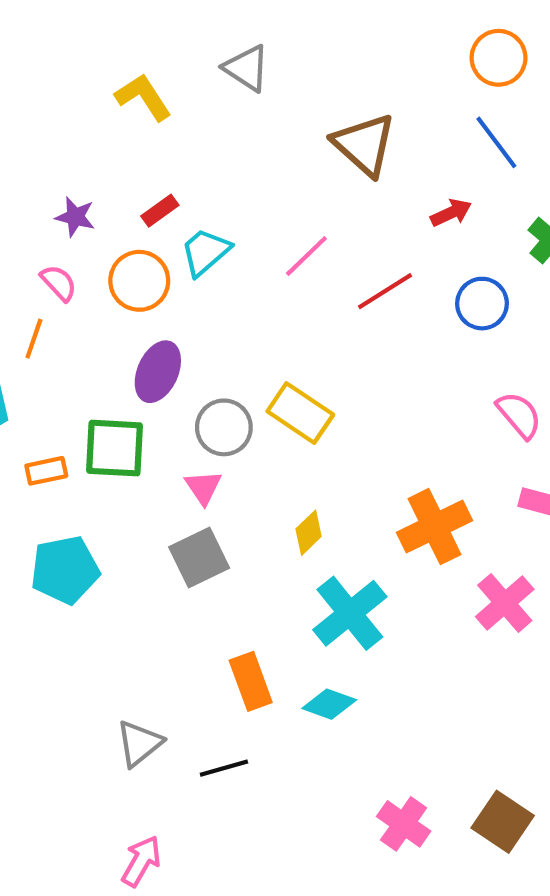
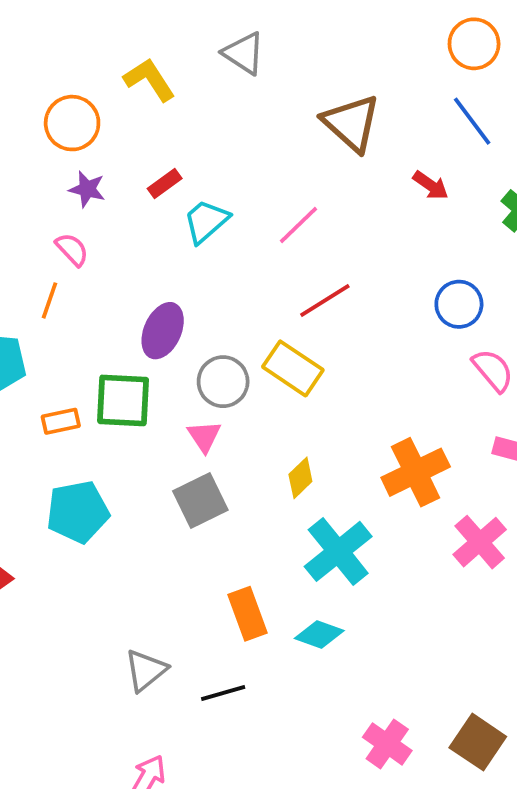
red arrow: (451, 213) -> (431, 185), turned 60
orange circle: (139, 281) -> (72, 123), moved
red line: (385, 291) -> (325, 300), moved
blue circle: (482, 304) -> (459, 304), moved

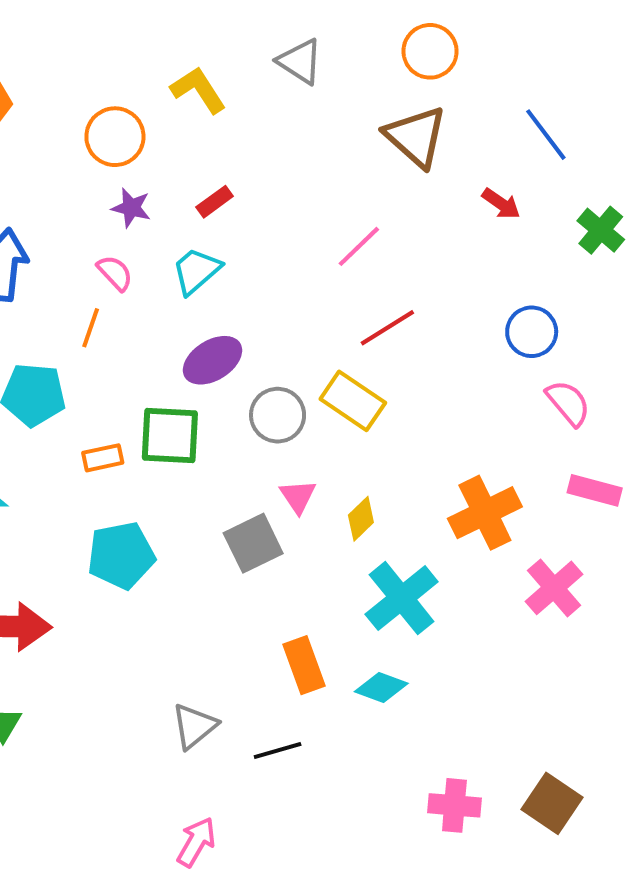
orange circle: (474, 44) -> (430, 51), moved
cyan trapezoid: (206, 221) -> (196, 271), moved
purple ellipse: (163, 331) -> (213, 360), turned 34
pink triangle: (204, 436) -> (298, 496), moved
pink cross: (387, 744) -> (454, 805), turned -30

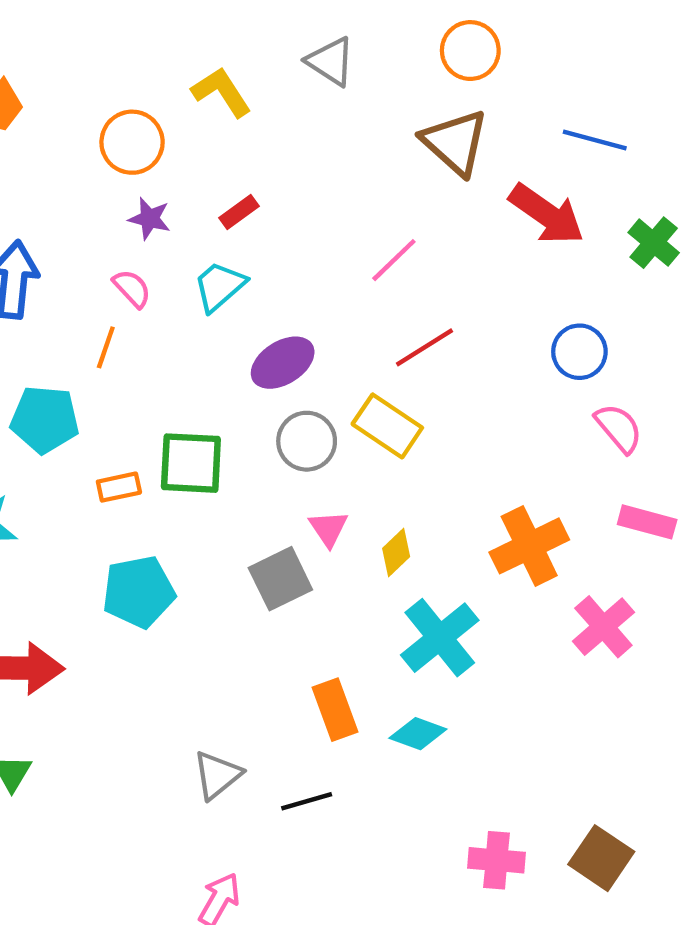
blue line: (546, 135) -> (595, 140), turned -38
red arrow: (501, 204) -> (547, 214), size x1.8
purple ellipse: (213, 360) -> (283, 363), moved

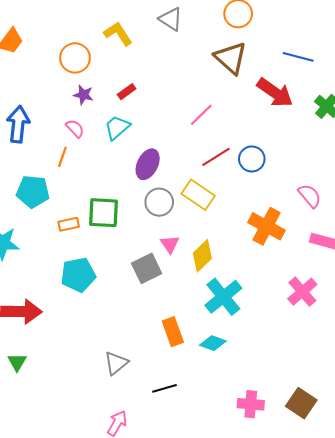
blue circle: (579, 352) -> (252, 159), moved
purple ellipse: (283, 363) -> (148, 164), turned -32
orange cross: (529, 546) -> (267, 226), moved, turned -36
yellow diamond: (396, 553) -> (202, 256), size x1.4
black line: (307, 801) -> (164, 388), moved

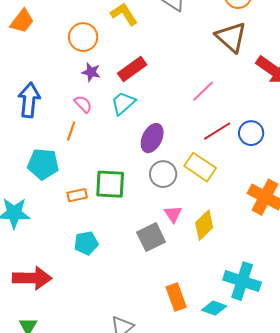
red rectangle: (127, 92) -> (132, 69), size x1.6
cyan pentagon: (78, 275) -> (86, 243), size x0.7
cyan cross: (223, 297) -> (242, 281), moved, turned -33

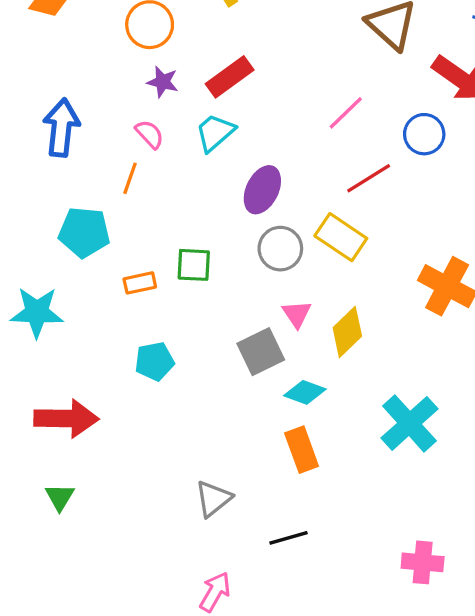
blue circle: (251, 133) -> (424, 134), moved
green square: (110, 184) -> (194, 265), size x0.7
cyan cross: (242, 281) -> (409, 423), turned 30
cyan diamond: (214, 308) -> (305, 392), moved

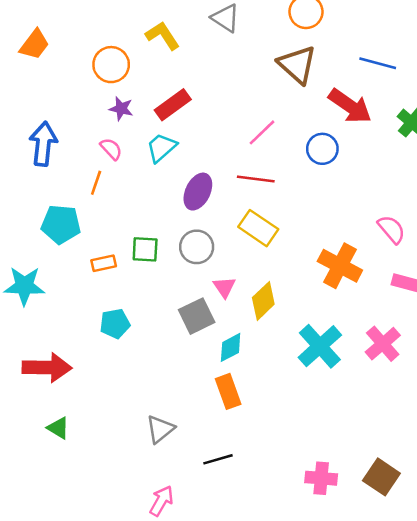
red line: (369, 178) -> (256, 179), moved, turned 39
gray circle: (280, 249) -> (197, 247), moved
cyan diamond: (305, 392) -> (231, 347), turned -48
cyan cross: (409, 423) -> (320, 346), moved
green triangle: (60, 497) -> (58, 428), moved, turned -30

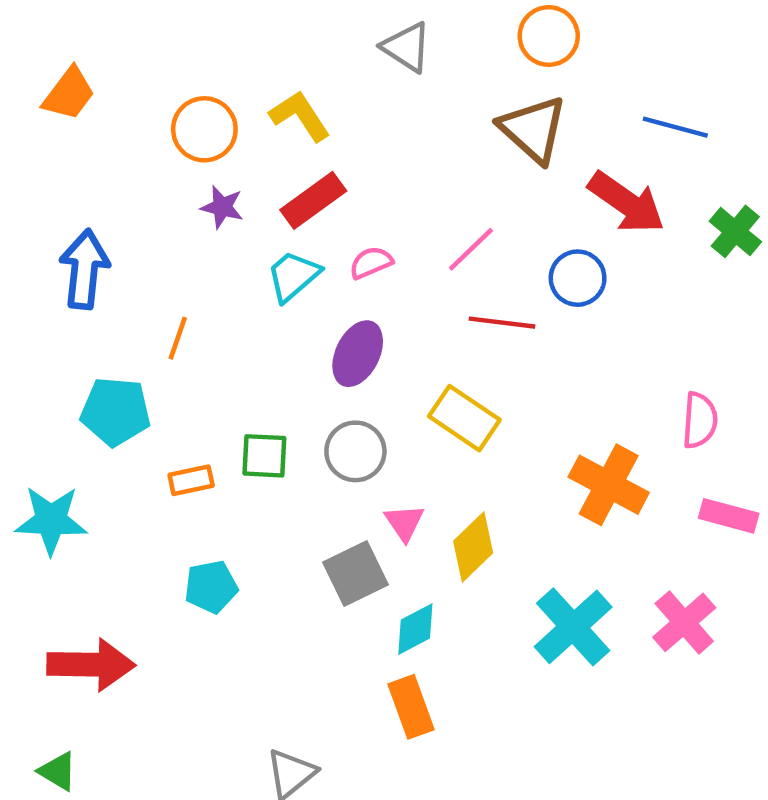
yellow L-shape: (163, 36) -> (300, 116), moved
pink semicircle: (111, 149) -> (371, 263), moved, turned -70
red line: (256, 179) -> (502, 323), moved
pink semicircle: (392, 229) -> (700, 420), turned 44
green triangle: (58, 428) -> (58, 771), moved

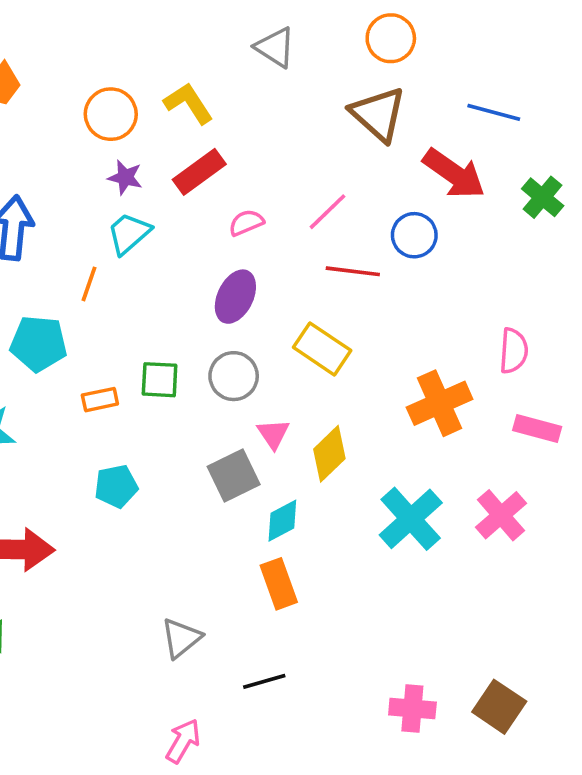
cyan trapezoid: (293, 276) -> (129, 233), moved
orange cross: (609, 485) -> (440, 403), turned 38

